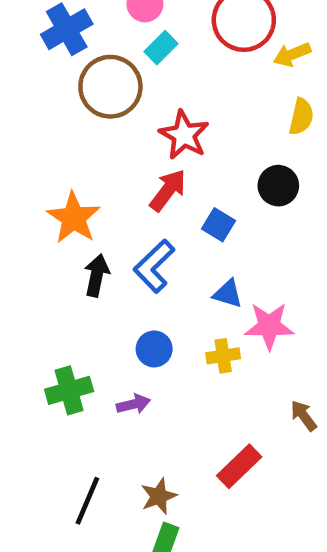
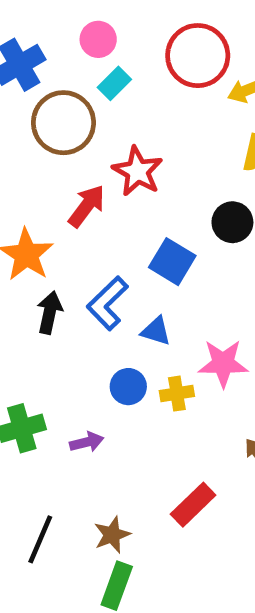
red arrow: (168, 190) -> (87, 206), moved
blue square: (219, 225) -> (172, 262), size x1.4
blue triangle: (228, 294) -> (156, 331), moved
blue circle: (154, 349) -> (128, 387), moved

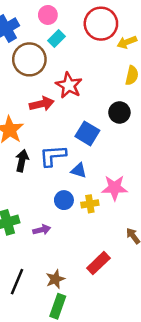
red arrow: (87, 206) -> (42, 104), turned 40
blue L-shape: (107, 303) -> (53, 156), turned 40

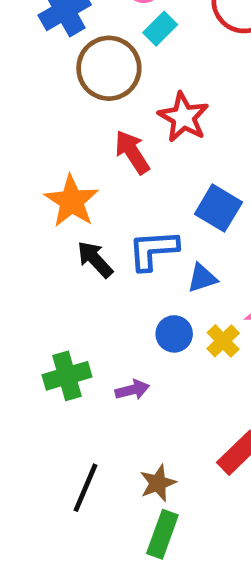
red arrow: (42, 104) -> (132, 152), turned -110
black arrow: (22, 161) -> (95, 259), turned -55
blue triangle: (79, 170) -> (202, 278), turned -35
yellow cross: (90, 204) -> (223, 341), turned -35

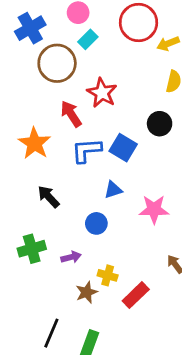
blue L-shape: (153, 250) -> (87, 150), moved
black arrow: (95, 259) -> (49, 197), moved
yellow cross: (223, 341) -> (108, 275), moved, turned -30
brown star: (158, 483) -> (87, 292), moved
black line: (86, 488) -> (51, 333), moved

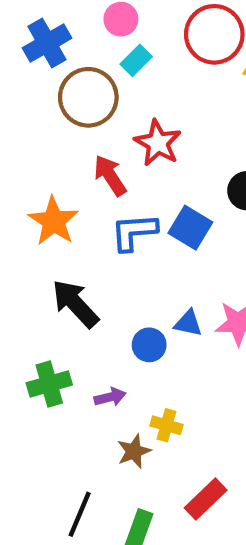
blue triangle: (113, 190) -> (188, 323), moved, turned 30
black arrow: (49, 197) -> (75, 304), size x1.4
red rectangle: (136, 295) -> (206, 499), moved

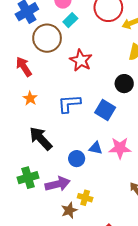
red arrow: (110, 175) -> (24, 67), moved
orange star: (54, 221) -> (30, 98), size x0.6
blue square: (190, 228) -> (105, 110), moved
purple arrow: (110, 397) -> (58, 184), size x1.6

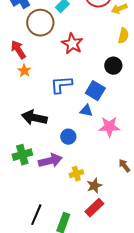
orange star: (30, 98) -> (24, 71), moved
black arrow: (41, 139) -> (34, 118), turned -35
blue triangle: (96, 148) -> (86, 111), moved
yellow cross: (85, 198) -> (76, 174), turned -32
brown star: (69, 210) -> (94, 186), moved

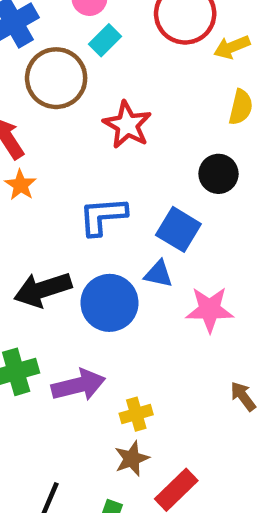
black arrow: (34, 118) -> (43, 290), turned -30
blue circle: (68, 137) -> (109, 303), moved, size x1.6
brown star: (94, 186) -> (132, 459), moved

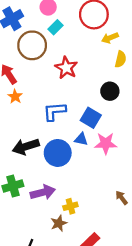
yellow arrow: (232, 47) -> (110, 38), moved
pink star: (210, 310) -> (106, 143), moved
brown star: (132, 459) -> (59, 223), moved

